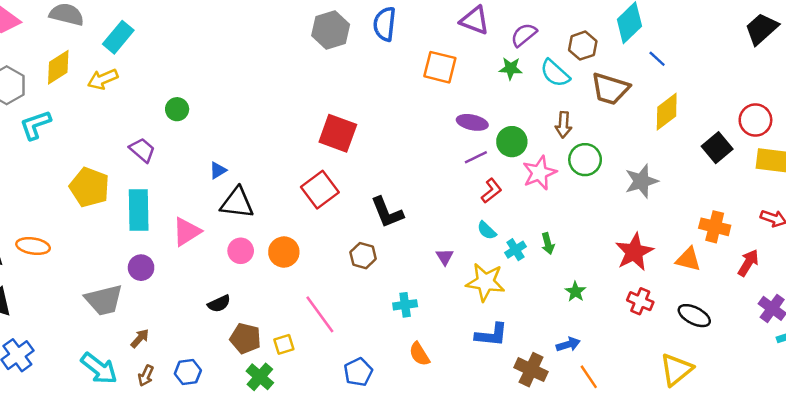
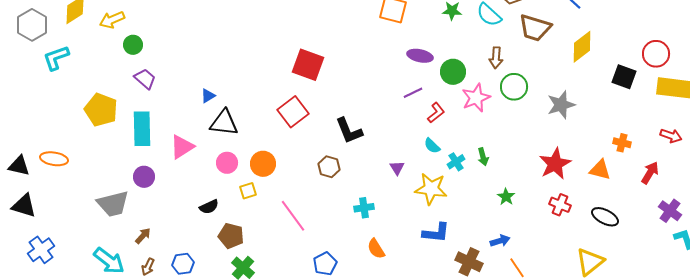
green circle: (177, 109) -> (133, 45), moved
black square: (717, 148) -> (624, 77), turned -30
purple line: (476, 157) -> (413, 93), moved
orange cross: (715, 227) -> (622, 143), size x0.7
yellow square: (284, 344) -> (248, 191), moved

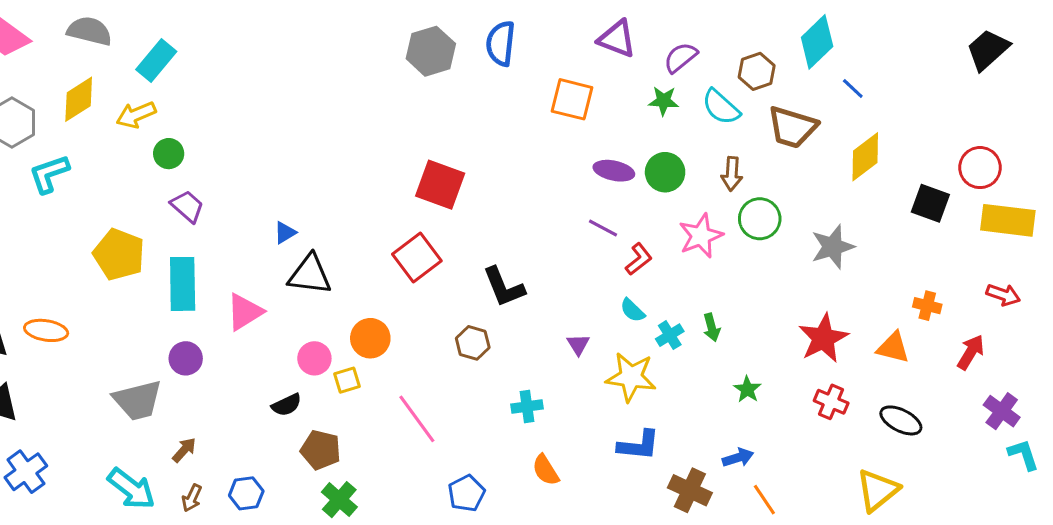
green circle: (453, 72) -> (665, 172), moved
purple line: (413, 93) -> (603, 228), turned 54
pink circle: (227, 163) -> (314, 358), moved

